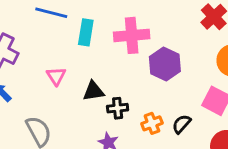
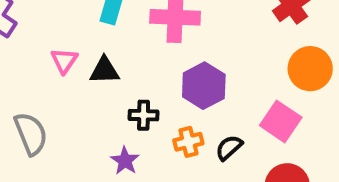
purple hexagon: (165, 64) -> (204, 86), moved
black triangle: (93, 91) -> (104, 70), moved

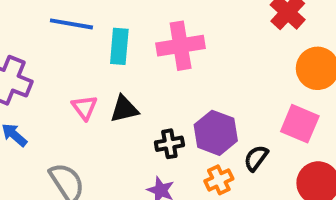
purple hexagon: (204, 86) -> (216, 133), moved
orange cross: (188, 142) -> (219, 180), moved

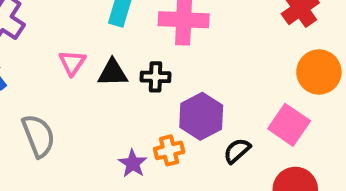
black cross: (169, 144) -> (155, 77), moved
orange cross: (219, 180) -> (169, 150), moved

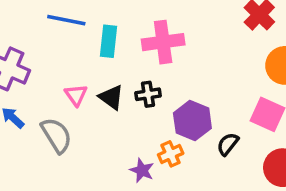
black triangle: (113, 73) -> (111, 97), turned 48
gray semicircle: (38, 136) -> (56, 135), moved

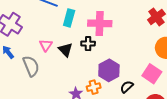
black cross: (148, 94) -> (88, 44), moved

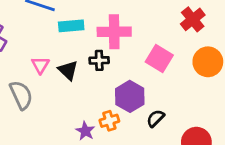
cyan rectangle: (69, 18) -> (71, 26), turned 72
pink square: (152, 74) -> (159, 59), moved

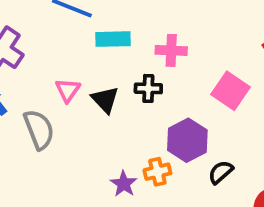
pink cross: (114, 32) -> (171, 50), size x0.7

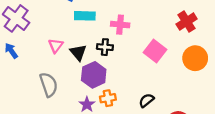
gray semicircle: (39, 129) -> (49, 85), moved
purple hexagon: (187, 140) -> (94, 75), moved

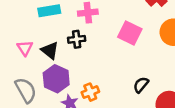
purple hexagon: (94, 75) -> (56, 79), moved
black semicircle: (146, 100) -> (141, 85), moved

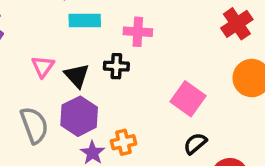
pink square: (130, 33) -> (188, 99), moved

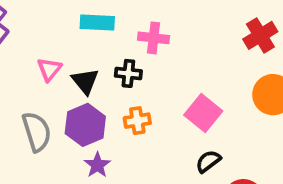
orange cross: (123, 142) -> (137, 121), moved

